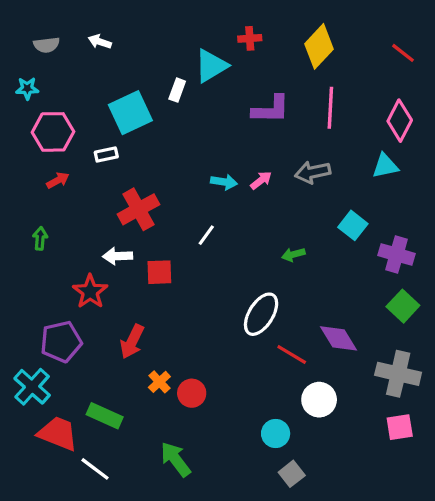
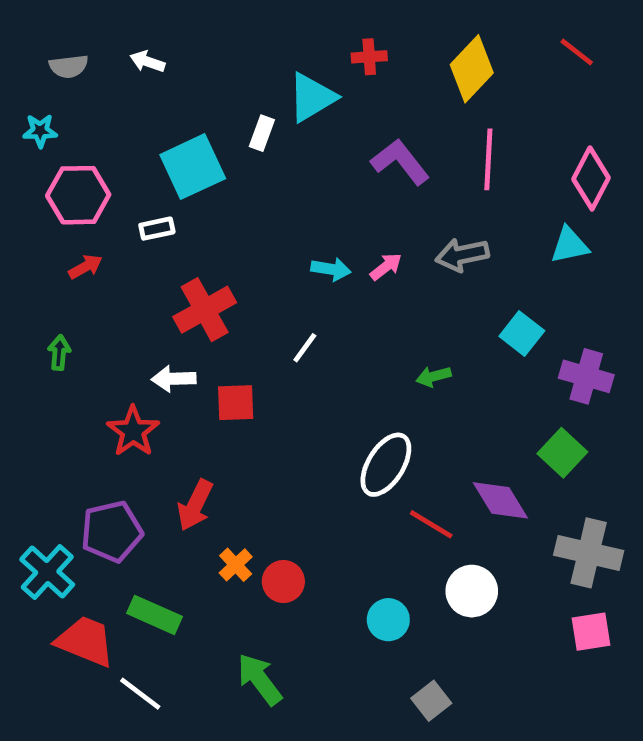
red line: (403, 53) -> (577, 52), moved
purple L-shape: (271, 109) -> (400, 162), turned -129
green square: (403, 306) -> (562, 453), moved
purple pentagon: (61, 342) -> (112, 531), moved
cyan circle: (276, 433) -> (388, 620), moved

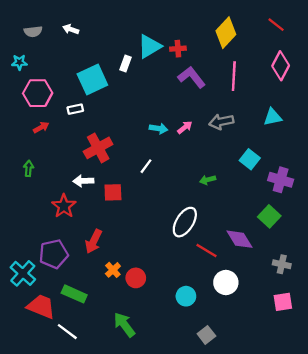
red cross: (369, 57) -> (178, 49), moved
pink diamond: (591, 178) -> (281, 66), moved
gray cross: (589, 553) -> (282, 264), size x0.6

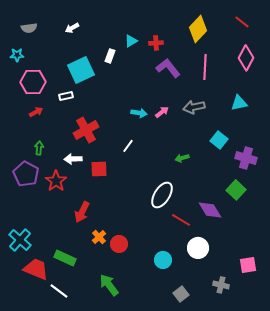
white arrow: (71, 29) -> (72, 28), moved, turned -48
cyan triangle: (149, 46) -> (131, 41), size x0.6
green arrow: (29, 168) -> (39, 148), moved
purple pentagon: (54, 254) -> (26, 174), moved, turned -30
gray cross: (282, 264) -> (221, 285), moved

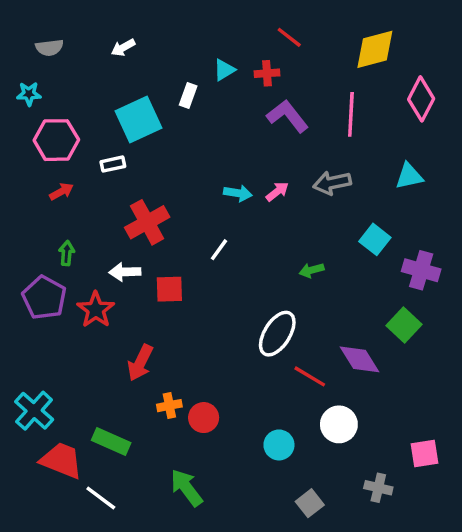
red line: (242, 22) -> (289, 37), moved
yellow diamond: (198, 29) -> (375, 49), moved, turned 32
orange cross: (99, 237) -> (169, 406), turned 32

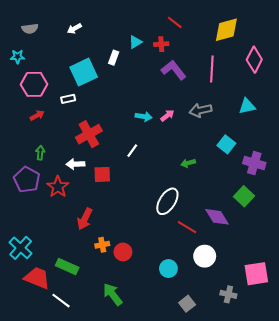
pink square: (425, 454) -> (256, 274), size x1.4

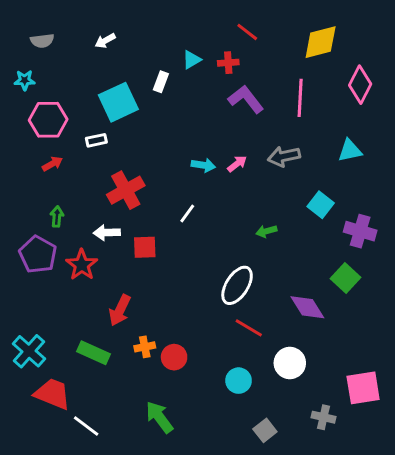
red line: (187, 227) -> (249, 328), moved
green rectangle: (67, 266) -> (93, 353), moved

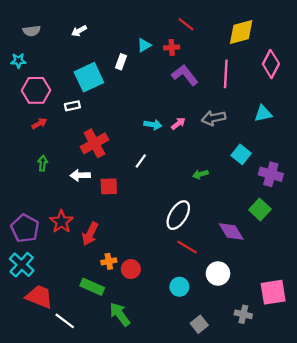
purple pentagon: (38, 255) -> (25, 228), moved
red star: (82, 265) -> (61, 222), moved
green rectangle: (93, 353) -> (92, 287), moved

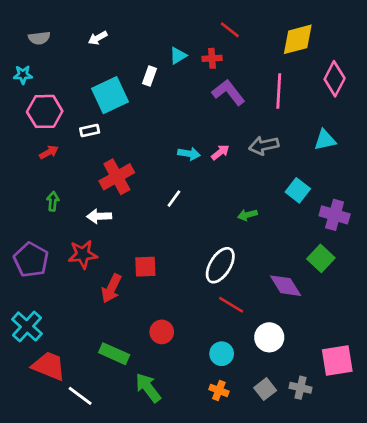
red square: (109, 186) -> (145, 267), moved
red star: (61, 222) -> (83, 254), moved, turned 30
purple pentagon: (25, 228) -> (31, 260), moved
orange cross: (109, 261) -> (219, 390), moved, turned 32
gray square: (199, 324) -> (265, 389), moved

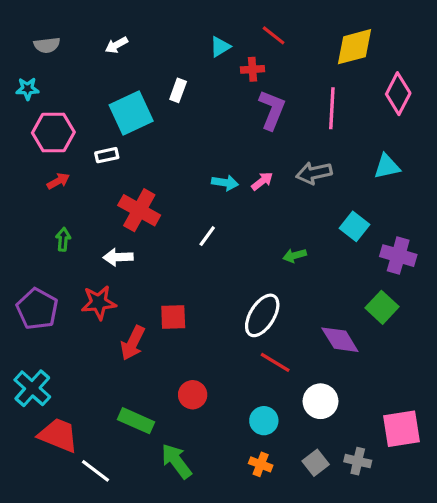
cyan triangle: (178, 56) -> (220, 47), moved
purple L-shape: (228, 92) -> (272, 110), turned 60
red cross: (117, 177) -> (139, 210), turned -32

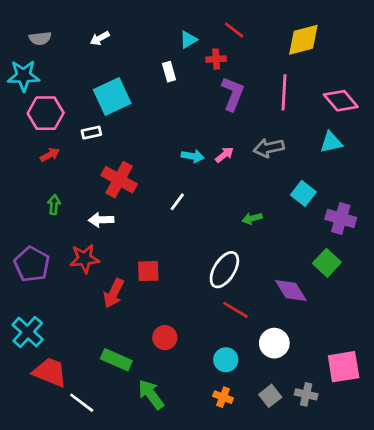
cyan star: (27, 89) -> (24, 76), size x1.6
white rectangle: (178, 90) -> (169, 72), moved, turned -36
pink diamond: (398, 94) -> (341, 101), moved, turned -68

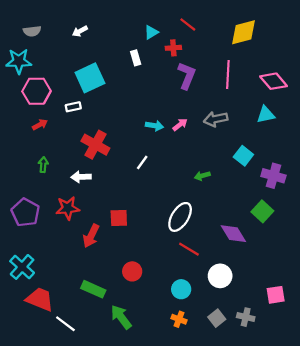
pink square: (344, 367) -> (276, 295), size x0.7

